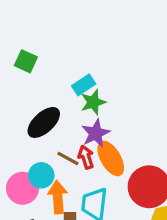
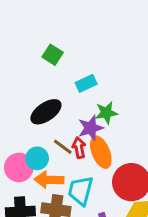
green square: (26, 61) -> (53, 55), moved
green star: (93, 102) -> (106, 113), moved
orange arrow: (58, 197) -> (49, 180), turned -92

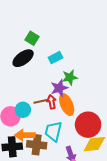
black ellipse: (46, 112) -> (23, 58), moved
brown line: (63, 147) -> (40, 101), turned -48
orange arrow: (49, 180) -> (25, 135), moved

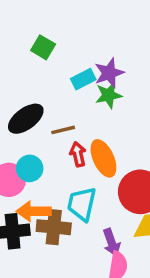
black ellipse: (23, 58) -> (26, 119), moved
green star: (70, 77) -> (109, 95), moved
purple star: (59, 88) -> (109, 73), moved
brown line: (40, 101) -> (63, 130), moved

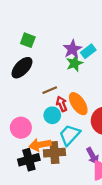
cyan rectangle: (83, 79) -> (88, 51), moved
black ellipse: (26, 119) -> (22, 68), moved
cyan circle: (30, 168) -> (52, 115), moved
cyan trapezoid: (82, 204) -> (70, 135), turned 40

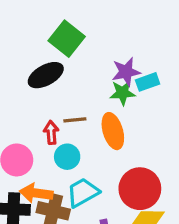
green square: (28, 40) -> (67, 39), size x1.5
red arrow: (62, 104) -> (51, 132), moved
orange ellipse: (78, 104) -> (113, 131), moved

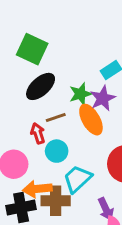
purple star: (126, 72) -> (103, 98), moved
black ellipse: (46, 75) -> (41, 86), moved
green star: (123, 93) -> (80, 94), moved

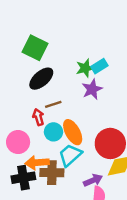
green star: (80, 94) -> (85, 68), moved
orange ellipse: (91, 120) -> (73, 132), moved
purple arrow: (106, 209) -> (93, 180), turned -90

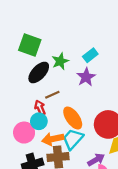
green star: (85, 68) -> (60, 61), moved
cyan circle: (53, 132) -> (39, 121), moved
orange arrow: (37, 163) -> (53, 139), moved

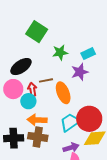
black ellipse: (39, 72) -> (21, 67), moved
orange ellipse: (73, 118) -> (63, 93), moved
pink circle: (24, 133) -> (13, 89), moved
cyan trapezoid: (73, 139) -> (70, 122), moved

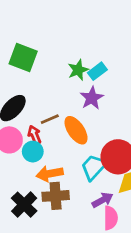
green star: (60, 52) -> (78, 70), moved
black cross: (14, 138) -> (24, 205), turned -30

